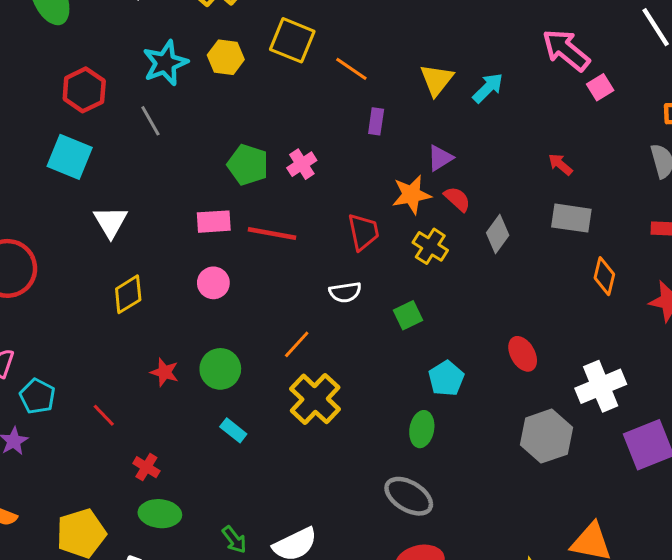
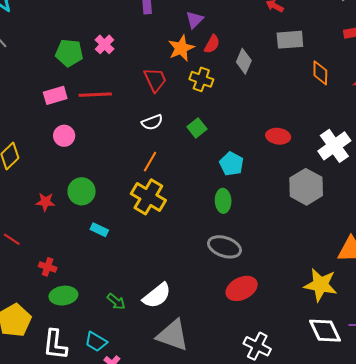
red semicircle: (457, 199) -> (212, 44), turned 90
orange line: (297, 344) -> (150, 162), moved
red ellipse: (523, 354) -> (278, 136), turned -40

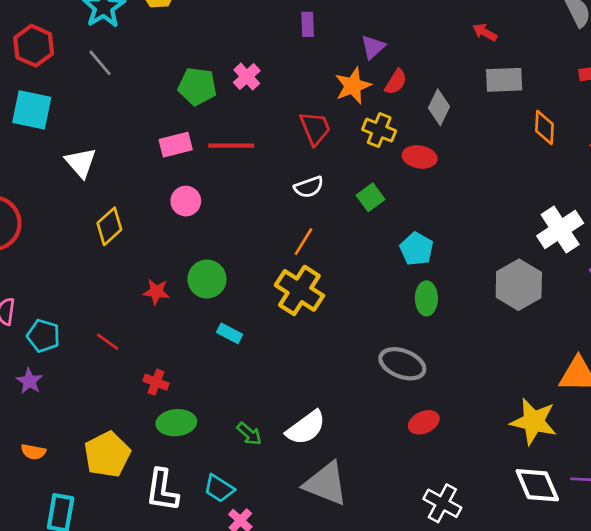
red ellipse: (278, 136) -> (420, 157), moved
green ellipse: (223, 201) -> (426, 298), moved
red ellipse: (242, 288) -> (424, 422), size x0.7

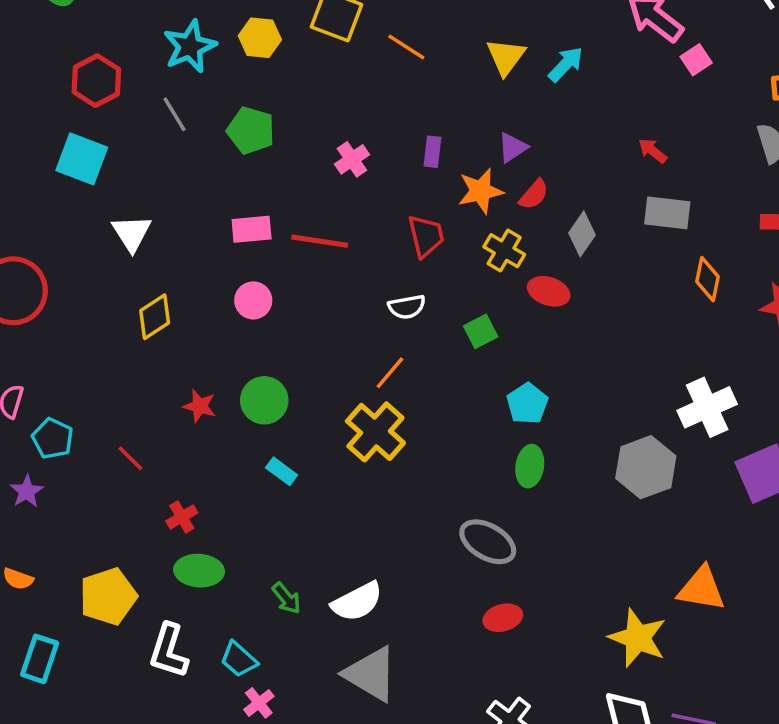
purple rectangle: (308, 24) -> (432, 152), moved
green pentagon: (197, 86) -> (251, 130), moved
red cross: (156, 382) -> (182, 517), turned 30

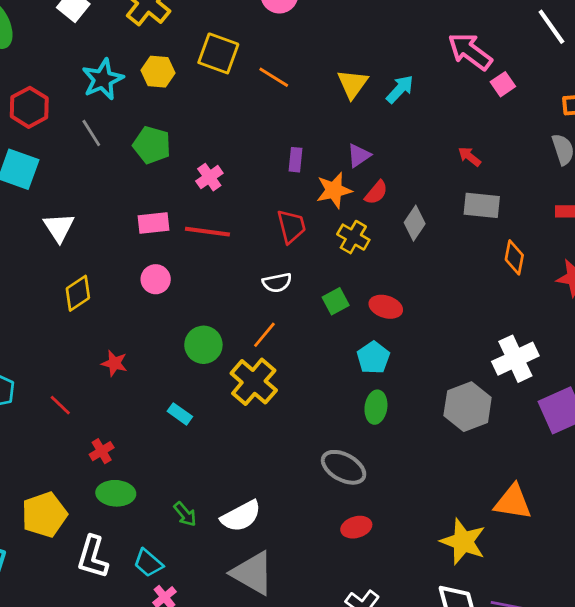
pink cross: (352, 159) -> (209, 177), moved
red ellipse: (549, 291) -> (386, 307), moved
green circle: (264, 400) -> (203, 345), moved

